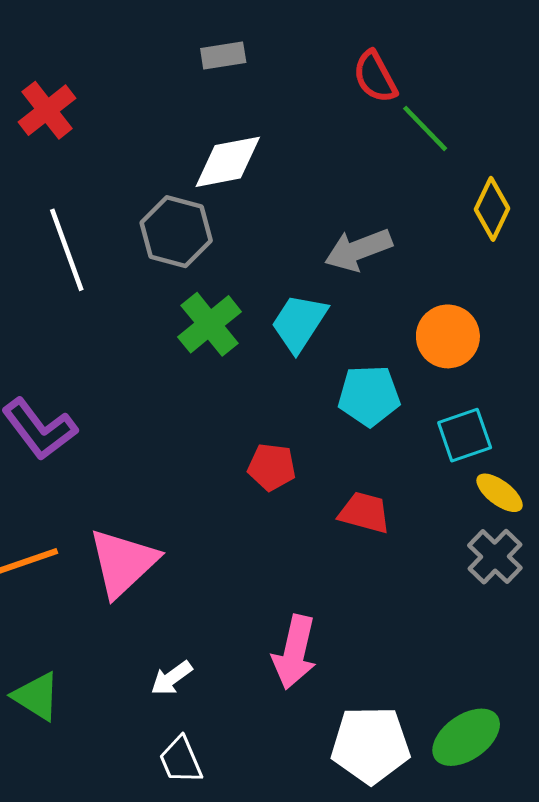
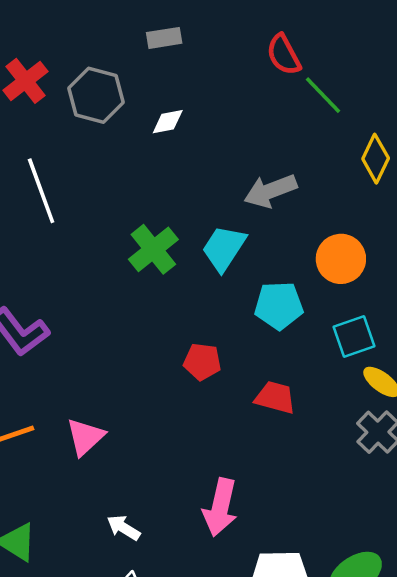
white diamond: (228, 162) -> (168, 122), size x0.6
gray hexagon: (176, 232) -> (96, 95), moved
pink triangle: (123, 563) -> (85, 437), size x0.7
white arrow: (172, 678) -> (123, 528), turned 68

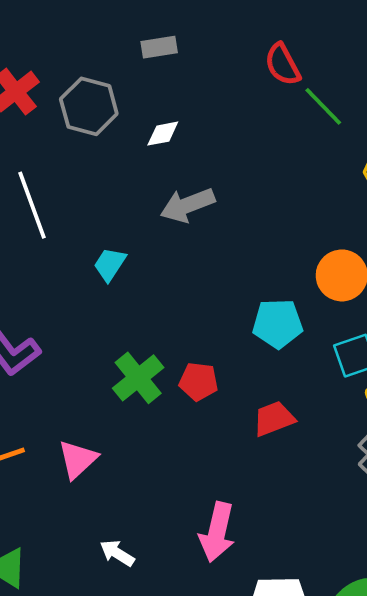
gray arrow: (270, 191) -> (187, 205), moved
cyan trapezoid: (224, 248) -> (110, 264), moved, size x0.7
green cross: (153, 249) -> (138, 378), moved
red trapezoid: (275, 397) -> (274, 419), turned -36

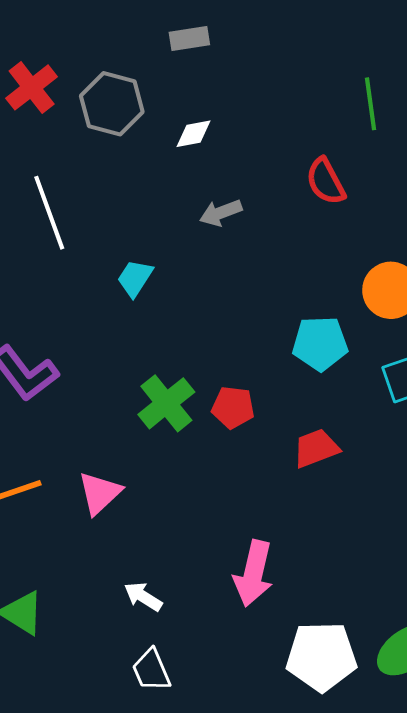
red semicircle: (283, 64) -> (326, 181), moved
green line: (323, 106) -> (370, 104), turned 36
gray arrow: (187, 205) -> (221, 213), size x0.7

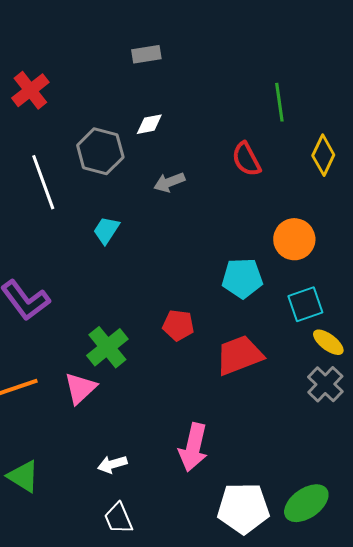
gray hexagon: (112, 104) -> (100, 151), moved
green cross: (166, 403) -> (107, 347), moved
red trapezoid: (316, 448) -> (239, 355), size x1.4
white arrow: (143, 597) -> (112, 464), turned -48

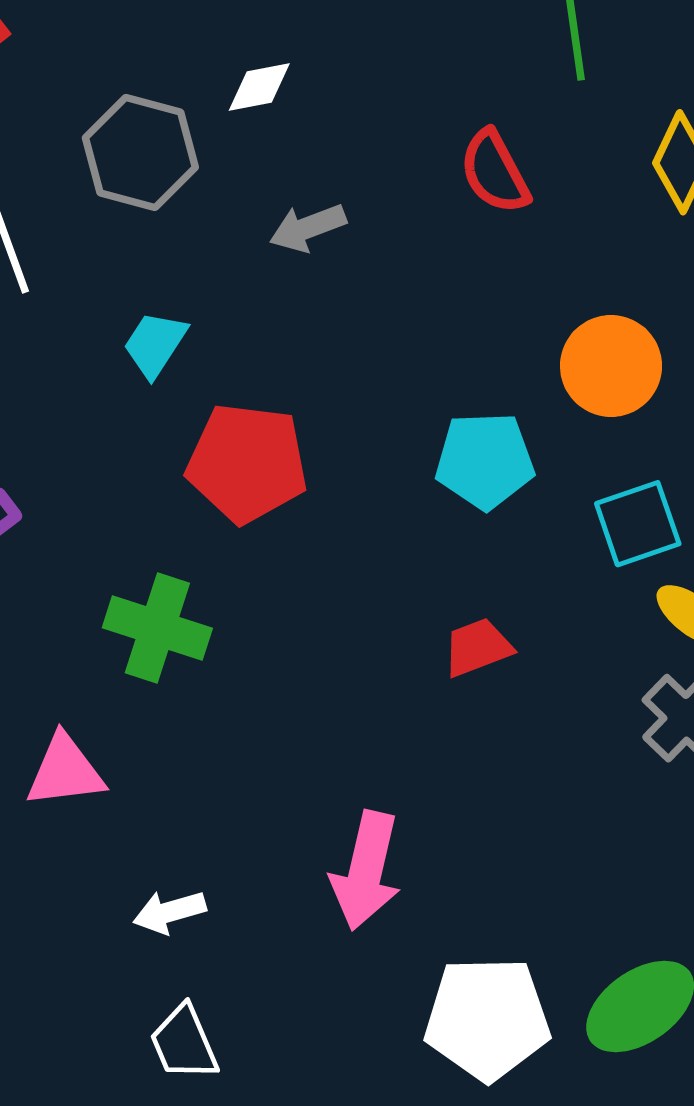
red pentagon: (178, 325) -> (247, 463), moved, size x1.6
green cross: (107, 347) -> (157, 628), turned -33
red trapezoid: (239, 355) -> (478, 647), size x0.6
pink triangle: (80, 388) -> (65, 771), moved, turned 36

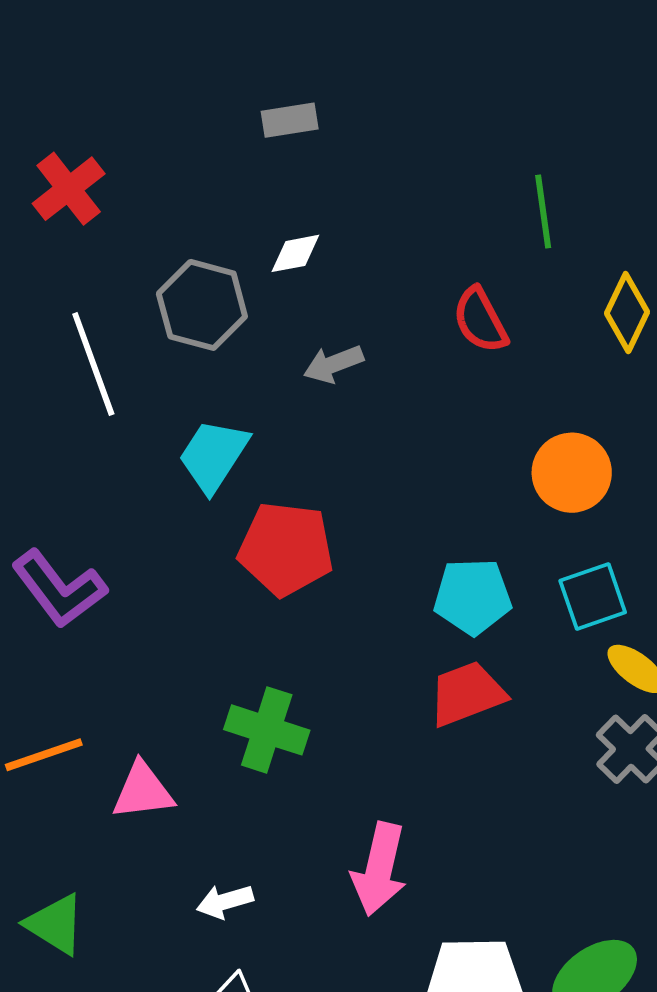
cyan trapezoid: (155, 344) -> (213, 455), size x1.4
cyan pentagon: (485, 461) -> (473, 597), moved
green cross: (157, 628) -> (267, 730), moved
red trapezoid: (478, 647) -> (467, 694), size x1.4

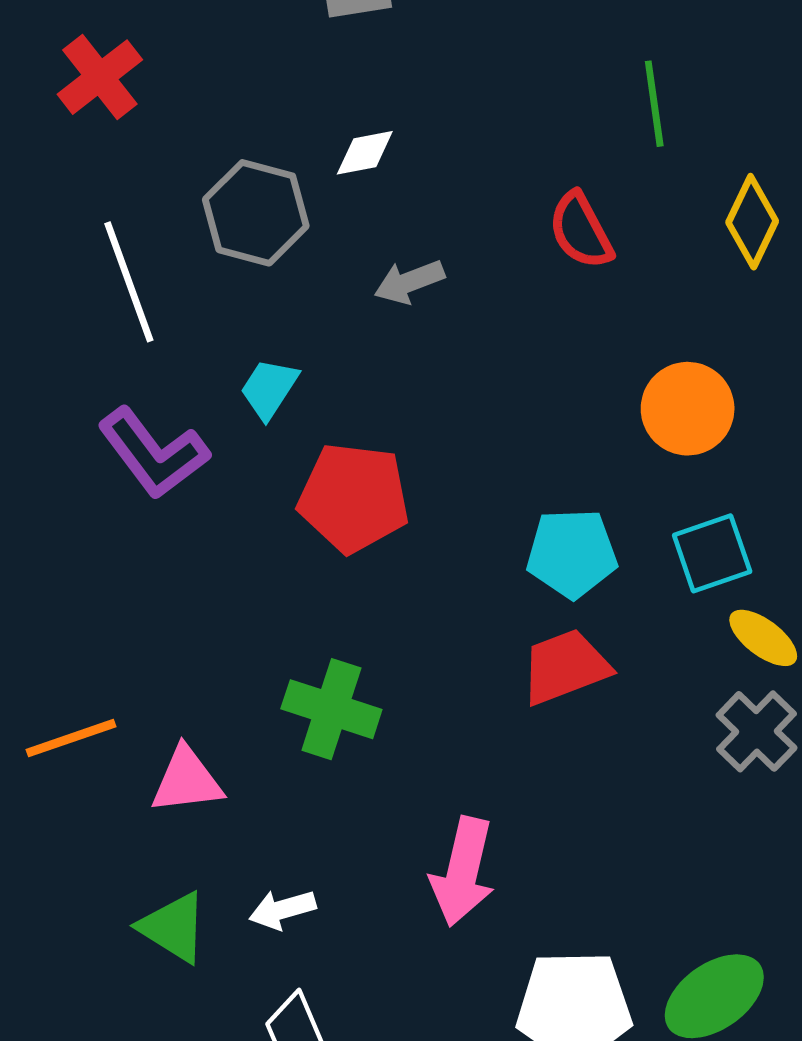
cyan trapezoid: (213, 455) -> (269, 389), size x0.7
purple L-shape: (59, 589) -> (153, 453), moved
green triangle: (55, 924) -> (173, 927), moved

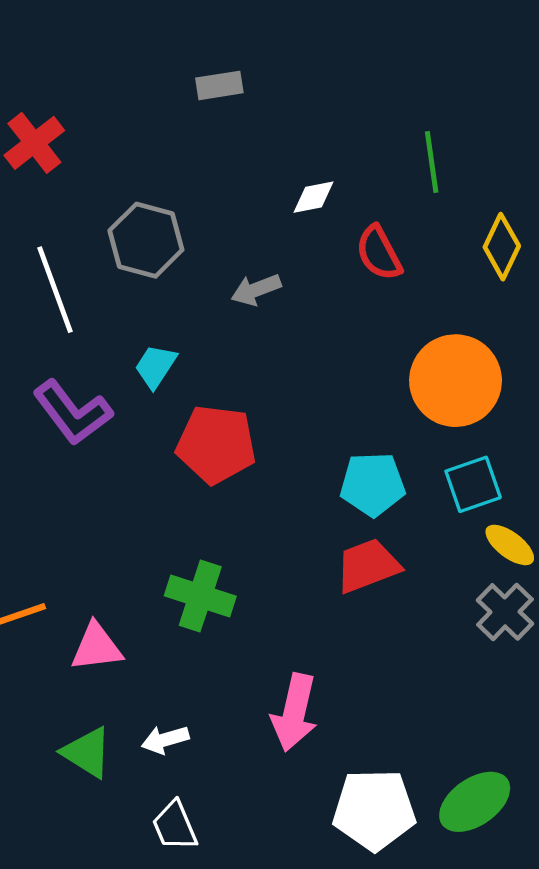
white diamond: (365, 153) -> (314, 197), moved
orange circle: (688, 409) -> (456, 381), size x1.4

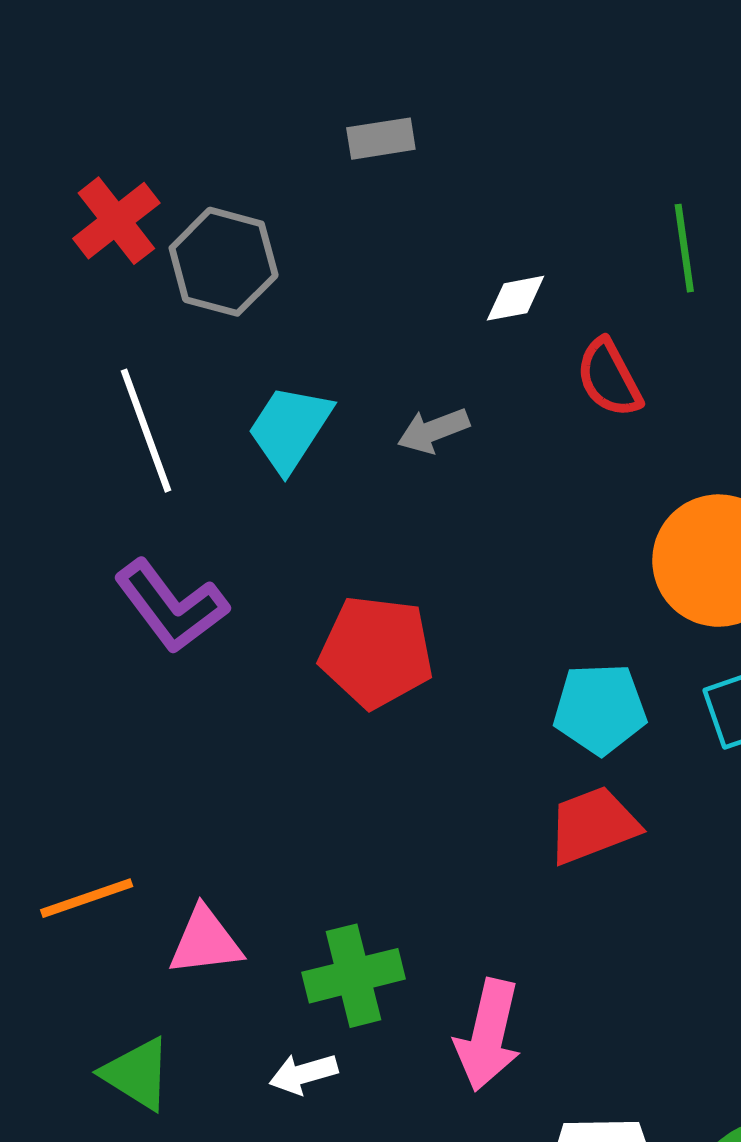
gray hexagon: (146, 240) -> (224, 262), moved
cyan trapezoid: (156, 366) -> (290, 428), moved, size x1.4
green cross: (200, 596) -> (354, 976), moved, turned -32
green triangle: (87, 752) -> (137, 1074), moved

